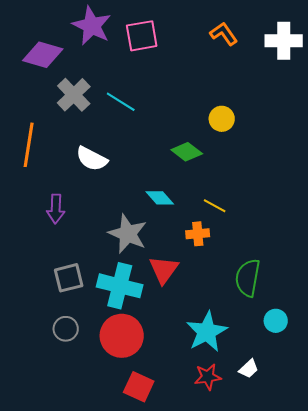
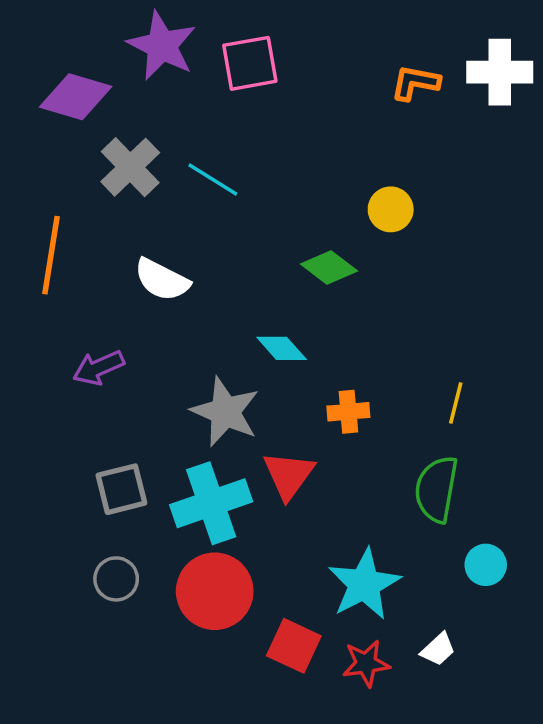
orange L-shape: (224, 34) -> (415, 83), moved, turned -44
yellow line: (215, 206) -> (456, 403), moved, turned 75
purple arrow: (56, 209) -> (99, 368), turned 64
cyan cross: (120, 286) -> (211, 503), turned -33
red square: (139, 387) -> (294, 646), moved

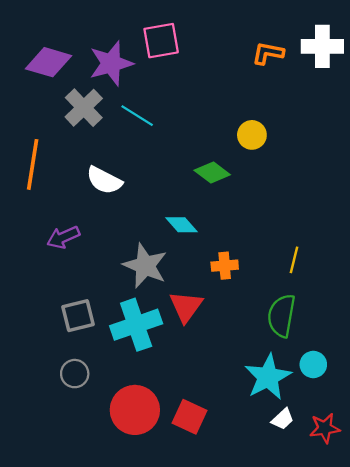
purple star: (162, 46) -> (111, 63), moved, turned 30
cyan star: (364, 584) -> (268, 377), moved
red circle: (215, 591) -> (135, 410), moved
red star: (366, 663) -> (325, 428), moved

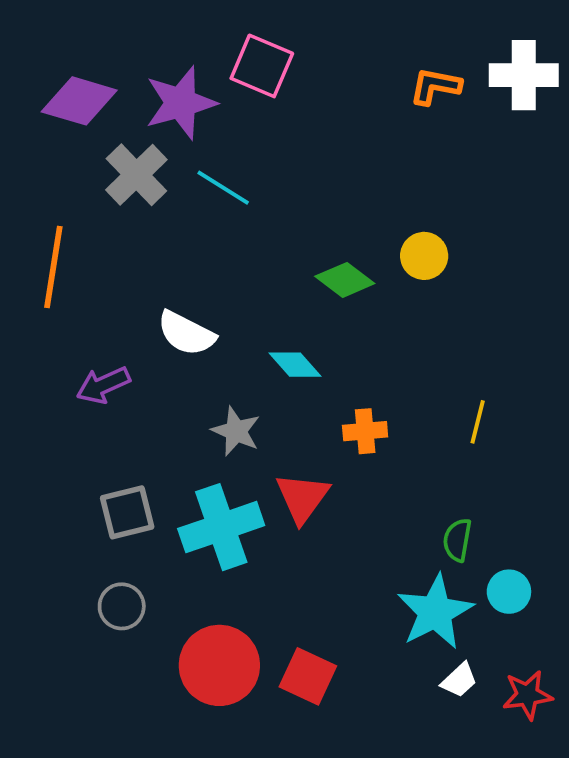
pink square: (161, 41) -> (262, 66), turned 33
yellow circle: (252, 135) -> (424, 256), moved
white semicircle: (104, 180) -> (186, 333), moved
gray star: (145, 266) -> (236, 431), size x0.7
green semicircle: (281, 316) -> (457, 540), moved, size x0.6

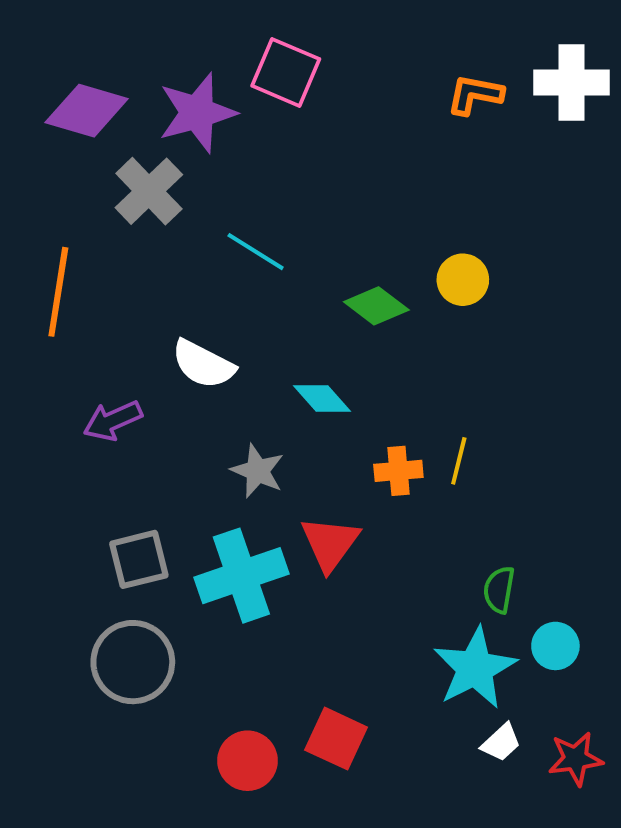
cyan line: (223, 188) -> (256, 252), moved
yellow line: (478, 422) -> (459, 461), moved
gray circle: (122, 606) -> (133, 662), size x1.6
red circle: (219, 665) -> (248, 761), moved, size x0.7

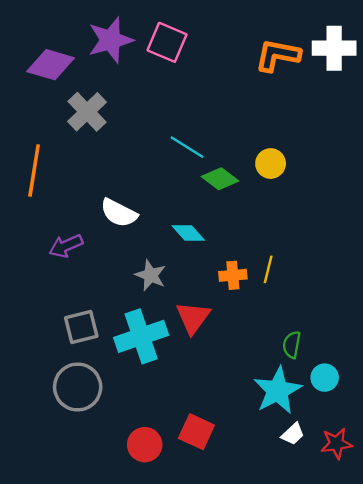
orange L-shape: (475, 95) -> (278, 55), size x1.4
purple star: (197, 113) -> (111, 40), moved
cyan line: (256, 252) -> (187, 147), moved

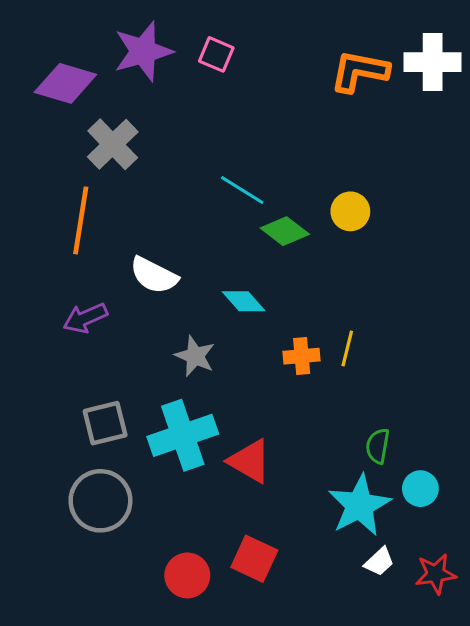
pink square: (167, 42) -> (216, 54), size x0.7
orange line: (34, 171) -> (81, 220), moved
red triangle: (193, 318) -> (250, 461), moved, turned -36

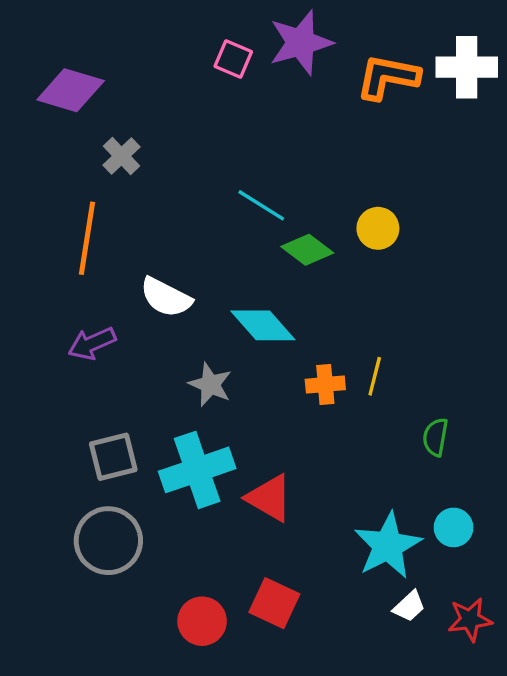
purple star: (143, 51) -> (301, 43), moved
gray cross: (113, 144) -> (122, 156), size x0.7
cyan diamond: (244, 301) -> (263, 325), size x1.4
green semicircle: (378, 446) -> (435, 437), moved

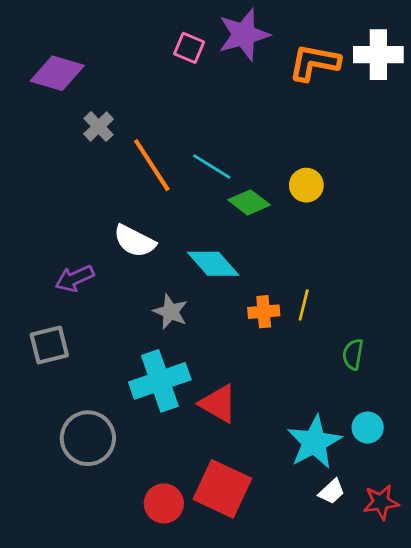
orange line: (87, 238) -> (152, 165), moved, turned -42
gray square: (113, 457) -> (49, 345), moved
red square: (274, 603) -> (222, 489), size x1.4

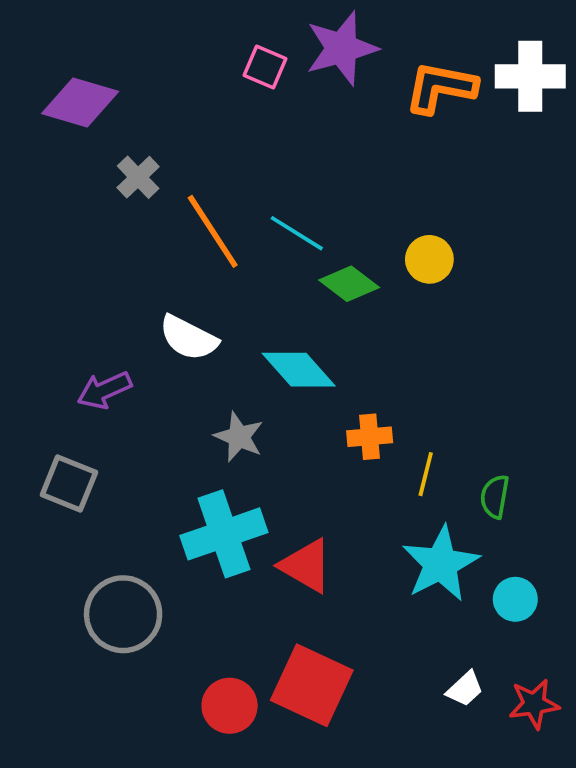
yellow line: (304, 305) -> (426, 474), moved
gray square: (49, 345) -> (69, 483), turned 36
cyan star: (314, 442) -> (441, 564), moved

